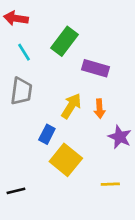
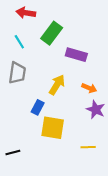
red arrow: (16, 18) -> (26, 13), moved
orange arrow: (100, 109) -> (89, 88), moved, turned -64
yellow square: (66, 160) -> (53, 128), turned -30

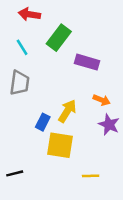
yellow arrow: (57, 85) -> (67, 111), moved
yellow line: (88, 147) -> (91, 176), moved

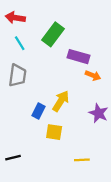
red arrow: (29, 14) -> (15, 18), moved
orange arrow: (102, 100) -> (93, 75), moved
yellow square: (60, 145) -> (54, 132), size x0.7

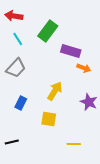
gray trapezoid: (17, 75) -> (16, 68), turned 35
blue rectangle: (39, 111) -> (21, 103), moved

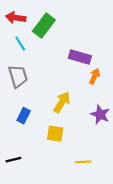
green rectangle: (48, 31) -> (44, 26), moved
gray trapezoid: (16, 68) -> (18, 76), turned -60
orange arrow: (84, 68) -> (95, 76), turned -88

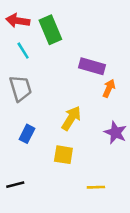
green rectangle: (44, 26) -> (50, 30), turned -60

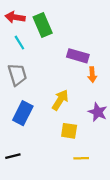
orange arrow: (109, 88) -> (92, 75), turned 152
blue rectangle: (27, 134) -> (23, 113), size x1.5
yellow square: (63, 155) -> (69, 131), moved

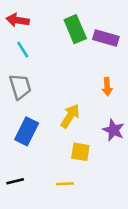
green rectangle: (43, 25) -> (75, 29), moved
purple rectangle: (78, 56) -> (106, 38), moved
yellow line: (81, 158) -> (65, 184), moved

